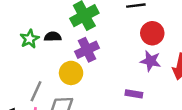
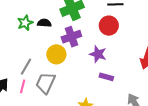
red circle: (152, 33) -> (109, 26), moved
purple star: (151, 61) -> (98, 54), moved

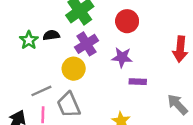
gray line: (26, 67) -> (41, 91), turned 48
gray trapezoid: (46, 83) -> (69, 105), turned -35

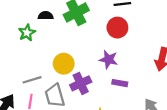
black semicircle: (51, 35) -> (46, 16), moved
purple cross: (87, 44) -> (81, 83), moved

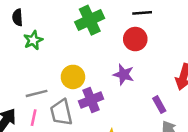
black semicircle: (46, 16) -> (18, 17), moved, turned -96
purple rectangle: (120, 83) -> (159, 105), moved, turned 48

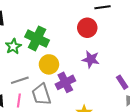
green cross: (90, 20) -> (37, 38), moved, turned -35
red circle: (135, 39) -> (87, 28), moved
green star: (33, 40) -> (13, 46), moved

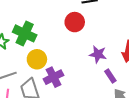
purple star: (91, 59) -> (98, 54), moved

